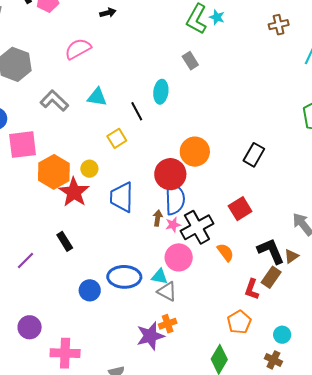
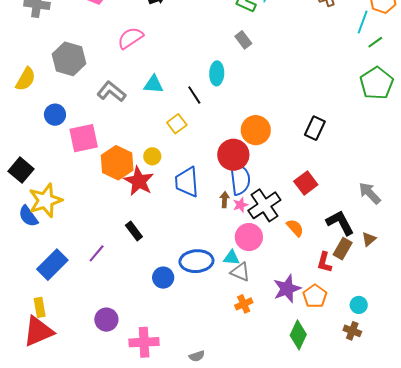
brown triangle: (291, 256) -> (369, 239), moved
purple star: (150, 336) -> (287, 289), moved

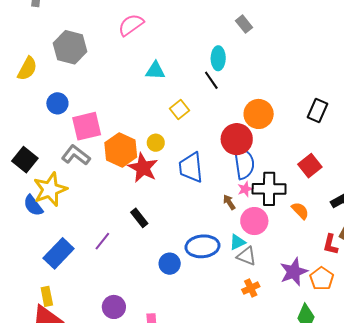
gray L-shape: (111, 92) -> (76, 155), moved
black line: (194, 95) -> (211, 80), moved
brown arrow: (225, 200) -> (229, 202), moved, turned -35
black cross: (264, 205) -> (269, 189), turned 36
cyan triangle: (232, 258) -> (237, 242), turned -30

